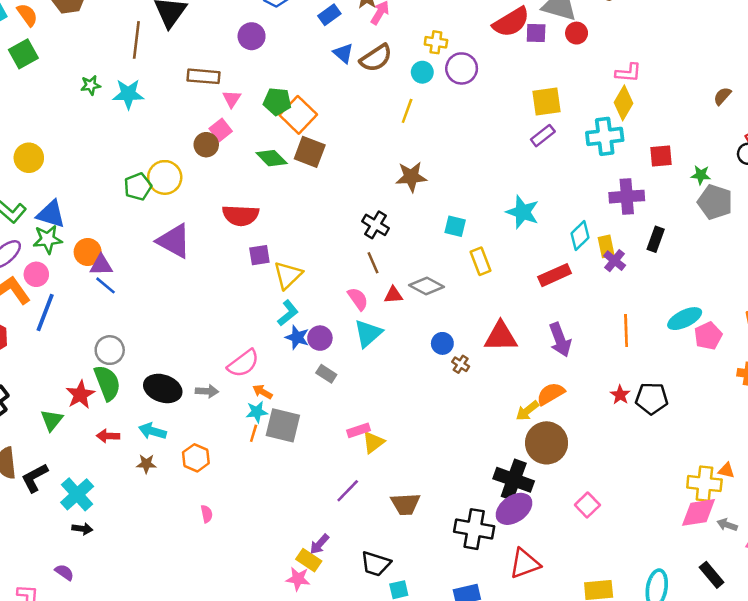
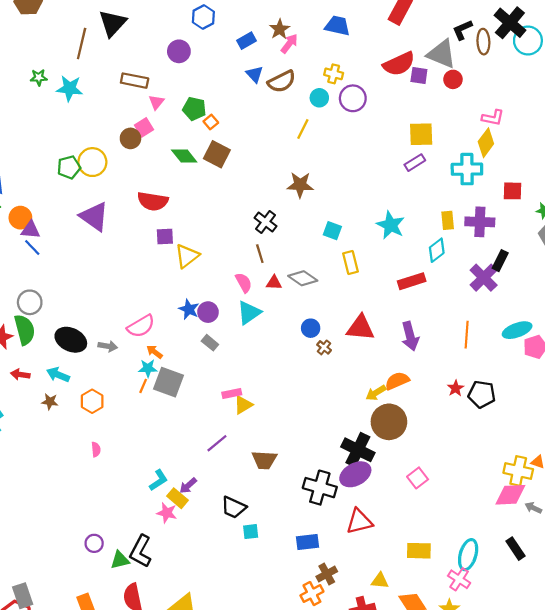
orange square: (298, 115) -> (211, 122), size x0.5
yellow rectangle: (606, 246) -> (448, 220), moved
purple cross: (615, 261) -> (484, 278), moved, size x1.5
cyan L-shape: (288, 313) -> (159, 480), moved

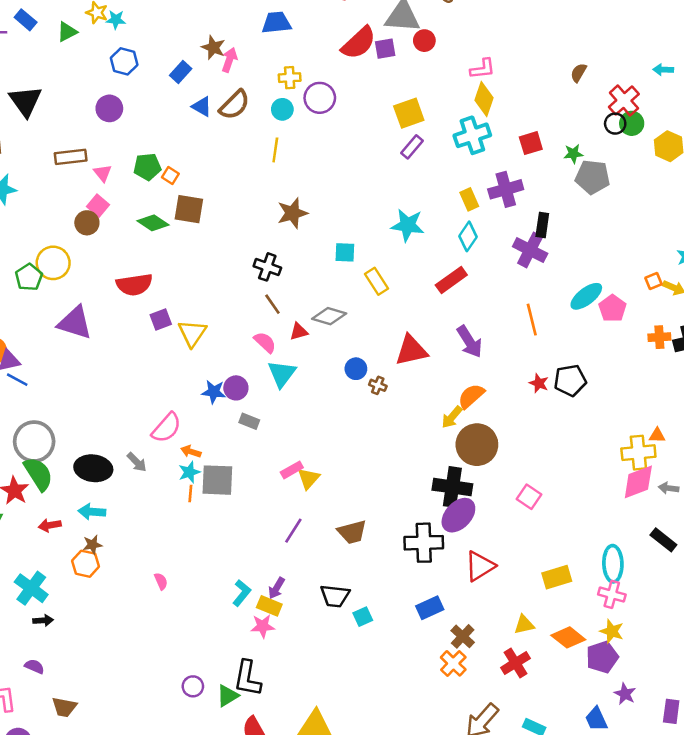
gray circle: (30, 302) -> (34, 442), size x1.4
gray arrow: (108, 346) -> (137, 462), turned 54
orange hexagon: (92, 401) -> (85, 564), moved

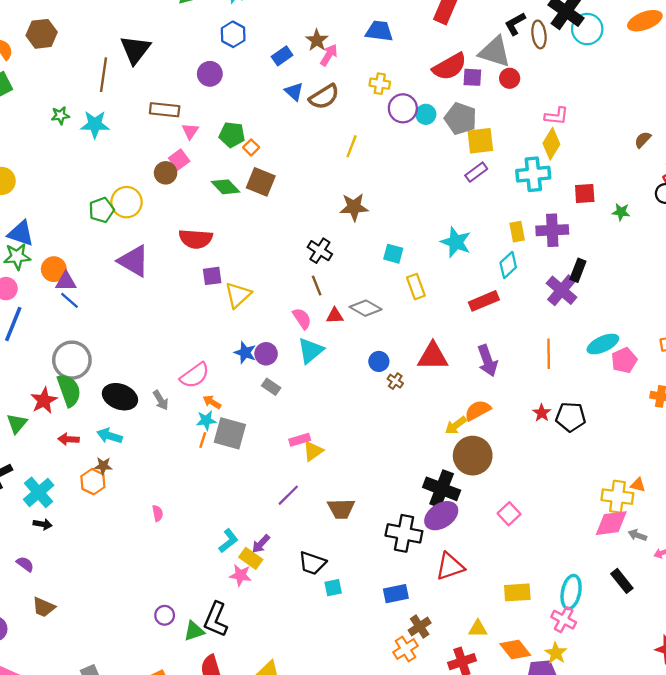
cyan circle: (282, 109) -> (426, 114), moved
gray pentagon: (593, 177) -> (461, 119), moved

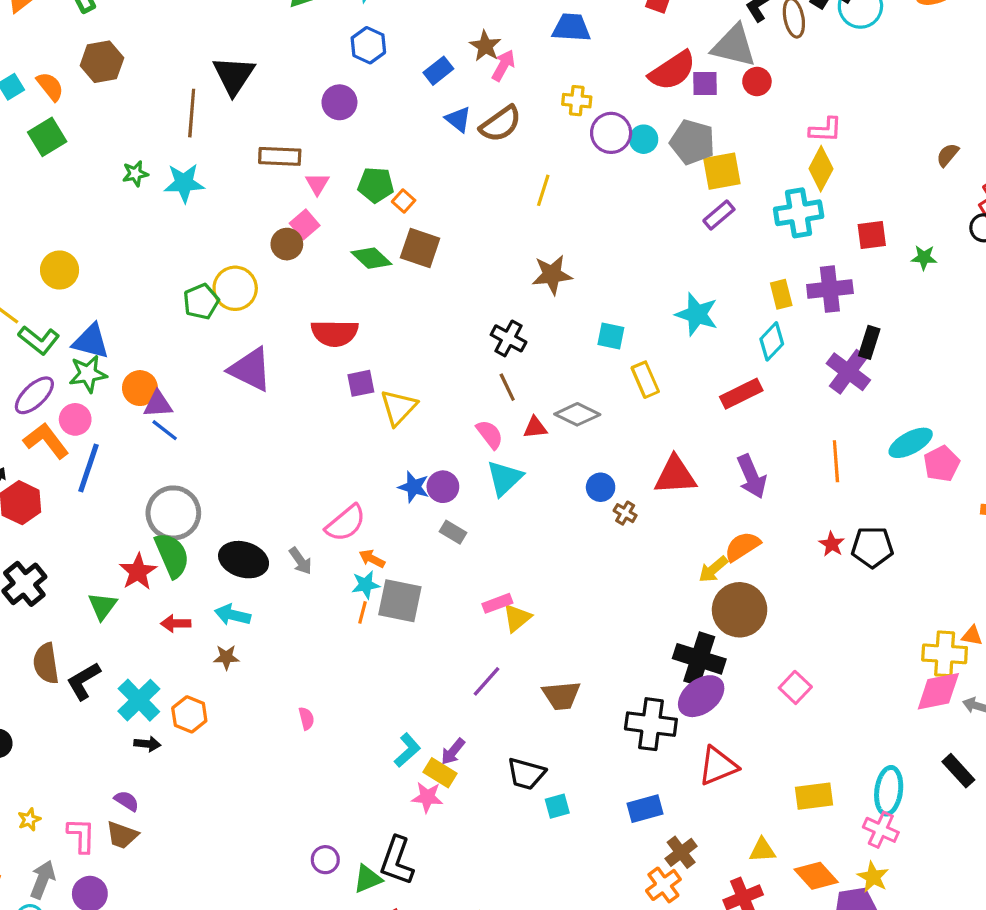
orange hexagon: (93, 482) -> (189, 714), moved
brown trapezoid: (44, 607) -> (122, 835), moved

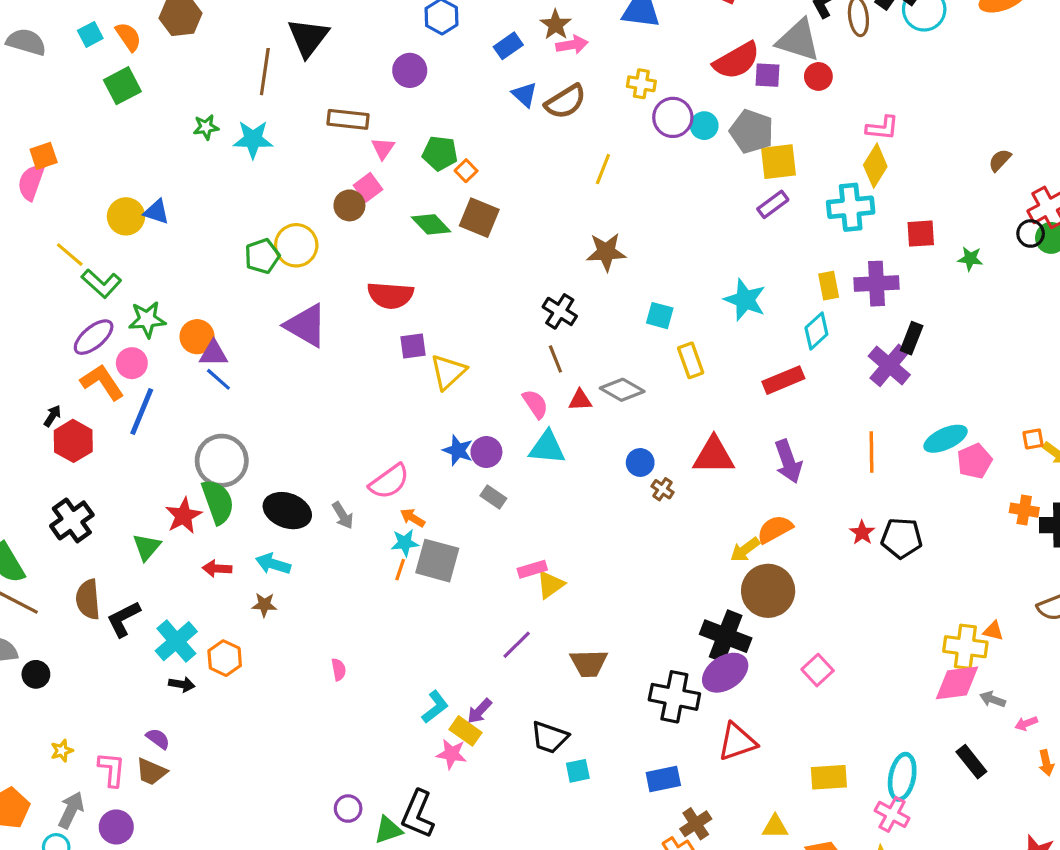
pink arrow: (503, 65) -> (572, 45), turned 48
blue triangle: (91, 341) -> (156, 212), moved, size x0.7
cyan triangle: (505, 478) -> (547, 448), turned 45

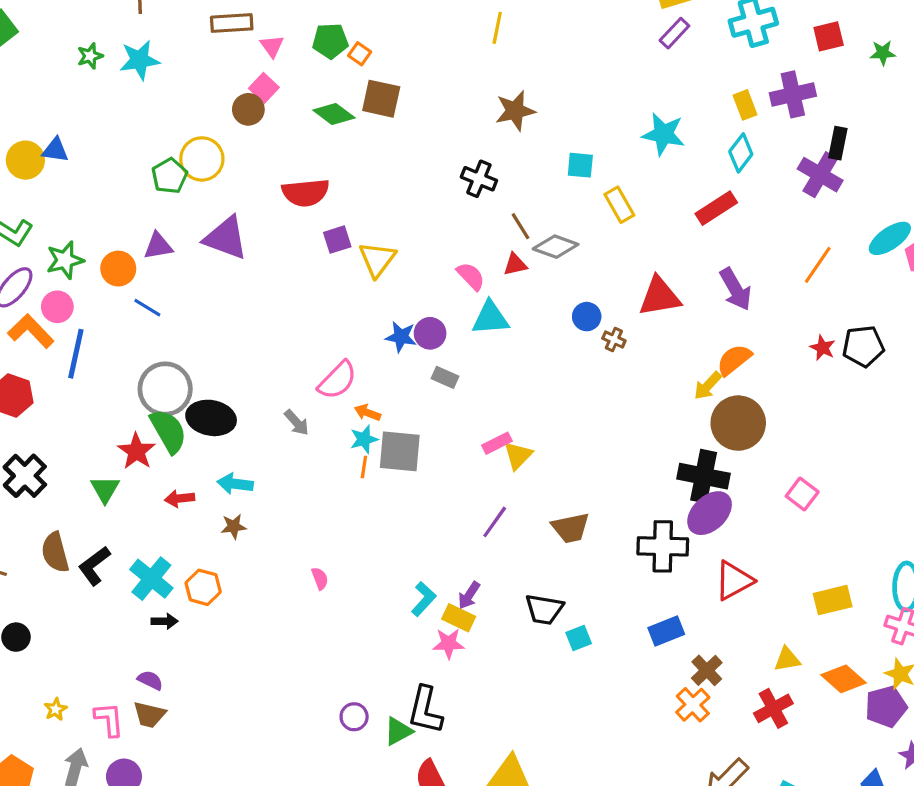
purple triangle: (214, 354) -> (158, 246), moved
brown line: (555, 359) -> (520, 226), moved
orange line: (872, 452) -> (818, 265), turned 45
black ellipse: (287, 511) -> (211, 418), moved

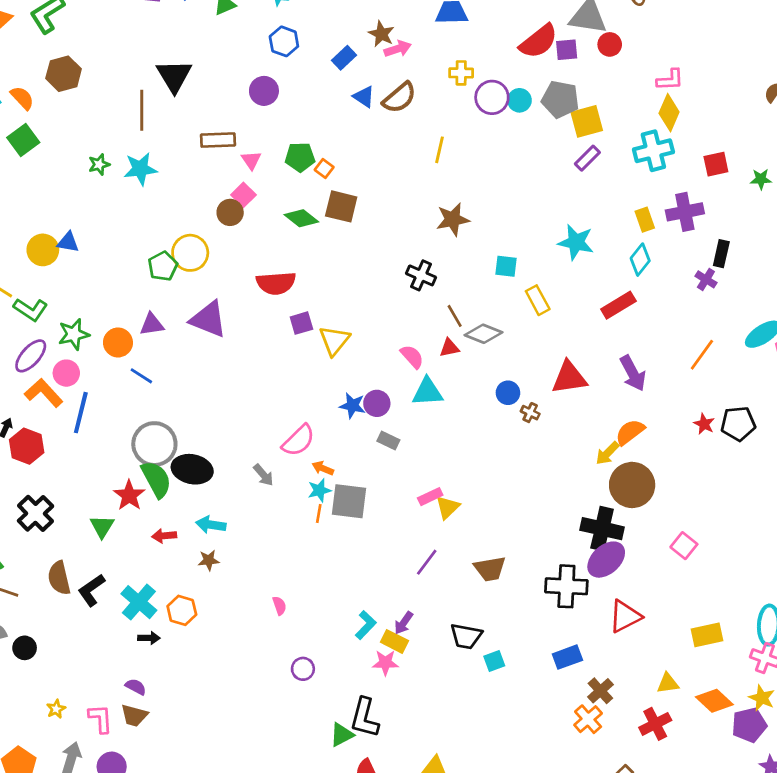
purple cross: (820, 175) -> (706, 279), size x0.6
purple circle: (354, 717) -> (303, 669), moved

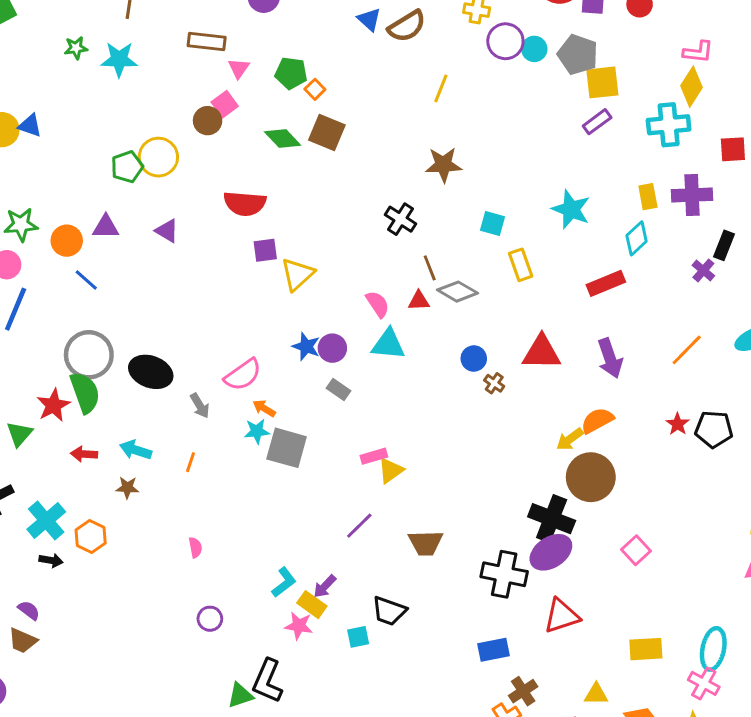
purple triangle: (208, 319) -> (167, 231), size x0.6
black ellipse: (192, 469) -> (151, 372), moved
orange line: (319, 514) -> (190, 462), moved
cyan square: (494, 661) -> (358, 637), moved

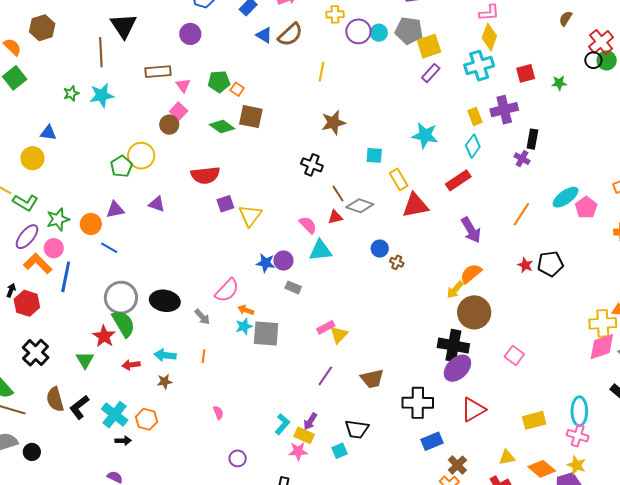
blue triangle: (30, 126) -> (48, 133), moved
red triangle: (542, 353) -> (415, 205), moved
black cross: (504, 574) -> (418, 403), moved

